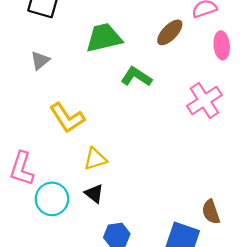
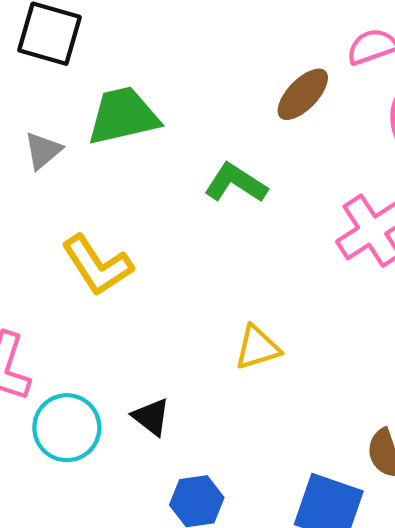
green trapezoid: (104, 38) -> (123, 116), moved
yellow triangle: (95, 159) -> (257, 348), moved

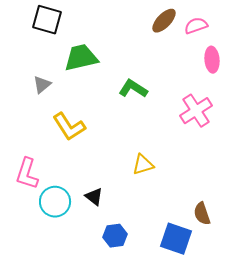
brown ellipse: (303, 94) -> (164, 21), moved
gray triangle: (43, 151) -> (42, 85), moved

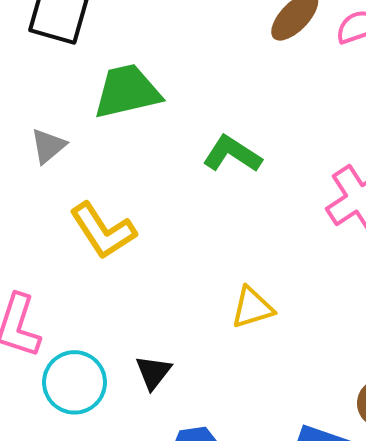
black triangle: (94, 197) -> (153, 372), turned 30

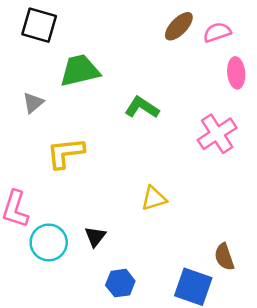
yellow L-shape: (103, 231) -> (65, 153), turned 117

